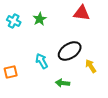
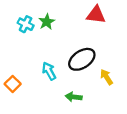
cyan cross: (14, 21) -> (26, 24), moved
orange square: (11, 72) -> (13, 84), turned -32

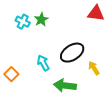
red triangle: (96, 15) -> (96, 13), moved
green arrow: (74, 97) -> (65, 86), size x1.5

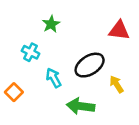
red triangle: (96, 13) -> (119, 30), moved
cyan cross: (23, 22) -> (31, 52), moved

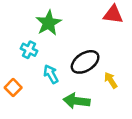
green star: (51, 24) -> (49, 23), size x1.5
red triangle: (119, 30) -> (113, 14), moved

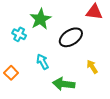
cyan cross: (29, 50) -> (19, 34), moved
black ellipse: (85, 62) -> (71, 37), moved

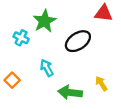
yellow arrow: (92, 67) -> (101, 83), moved

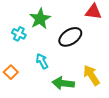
yellow arrow: (101, 83) -> (91, 75), size x1.5

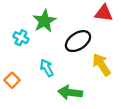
yellow arrow: (91, 75) -> (101, 65), moved

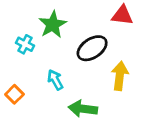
yellow arrow: (101, 65) -> (120, 76), turned 40

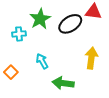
cyan cross: (25, 44) -> (19, 34), turned -32
black ellipse: (92, 48) -> (70, 24), moved

